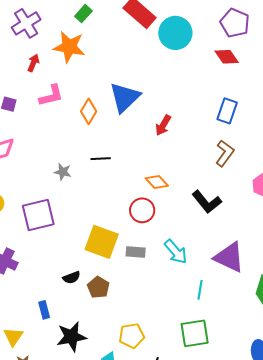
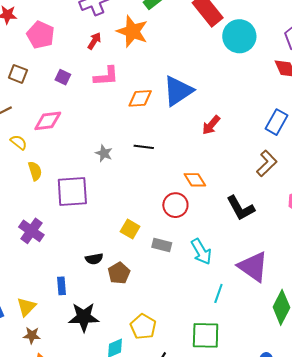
orange diamond: (89, 111) -> (140, 98), turned 45
yellow square: (102, 242) -> (130, 229), size x0.6
yellow pentagon: (132, 336) -> (143, 327), turned 30

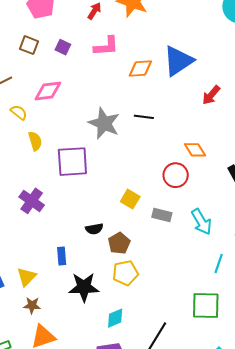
brown square: (18, 74) -> (29, 45), moved
gray star: (104, 153) -> (104, 123), size x1.8
yellow pentagon: (143, 327) -> (125, 273), moved, turned 30

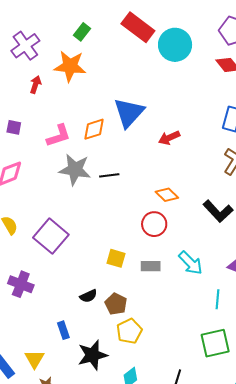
pink L-shape: (106, 46) -> (59, 136), moved
red arrow: (211, 95) -> (169, 138), turned 40
gray star: (104, 123) -> (75, 170), moved
purple square: (72, 162) -> (51, 236), turned -32

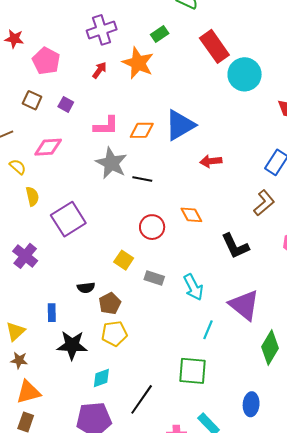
red circle: (154, 224) -> (152, 227), moved

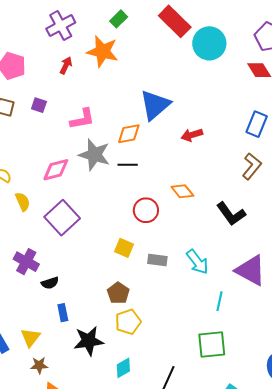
orange diamond: (142, 130) -> (129, 134), moved
pink diamond: (48, 147) -> (56, 170), moved
black semicircle: (86, 288) -> (50, 283), moved

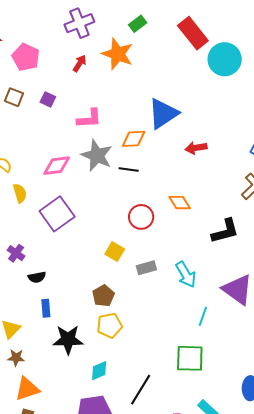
black L-shape: (231, 214) -> (225, 231), turned -76
gray rectangle: (157, 260) -> (146, 268), turned -30
purple cross: (26, 262) -> (16, 253), size x0.7

